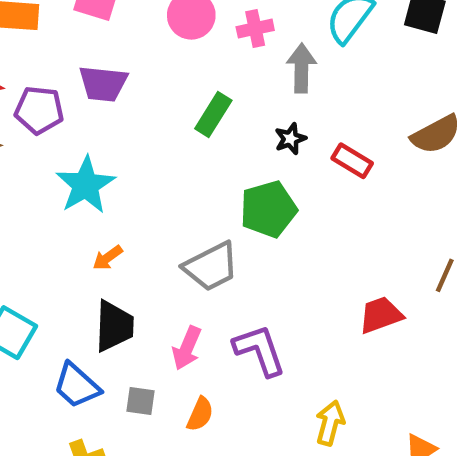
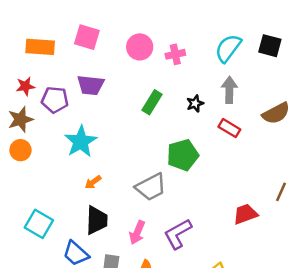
gray arrow: (301, 68) -> (229, 90), moved
black star: (290, 139) -> (195, 103), moved
purple L-shape: (260, 350) -> (178, 234), turned -100

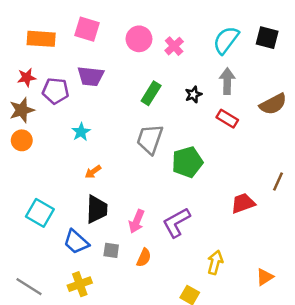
pink cross: (175, 54) -> (174, 46), turned -30
cyan star: (81, 142) -> (81, 132), size x0.6
green pentagon: (183, 155) -> (187, 162), moved
gray trapezoid: (151, 187) -> (150, 139), moved, turned 136

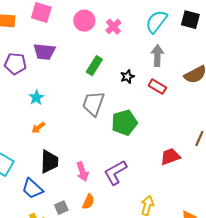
black star: (193, 94) -> (127, 77), moved
orange arrow: (93, 172) -> (38, 128), moved
pink arrow: (137, 221) -> (82, 172), turned -42
gray square: (111, 250) -> (61, 208), moved, turned -32

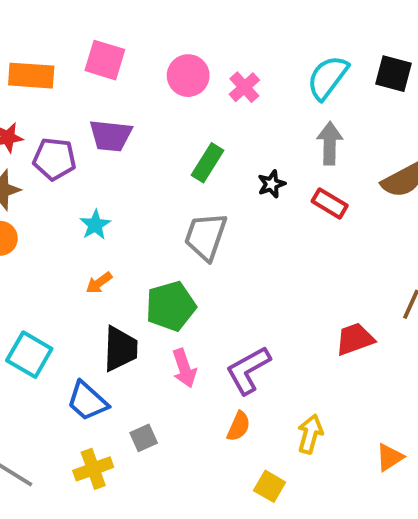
green pentagon: (124, 123) -> (171, 306), moved
orange semicircle: (88, 202) -> (239, 426), moved

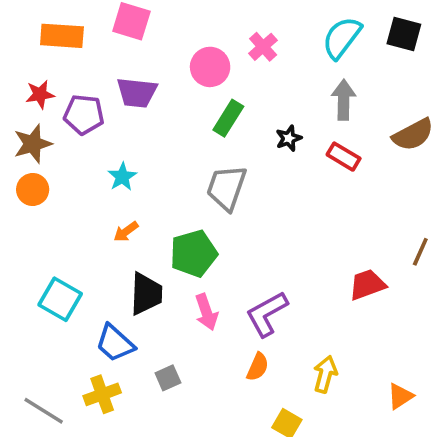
pink circle: (188, 76) -> (210, 67), moved
yellow cross: (93, 469) -> (102, 394), moved

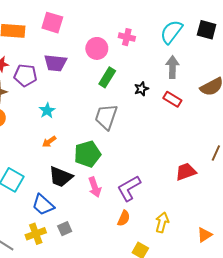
pink cross: (263, 47) -> (127, 37), turned -35
black trapezoid: (146, 294) -> (61, 177), turned 110
gray square: (168, 378) -> (65, 229), moved

